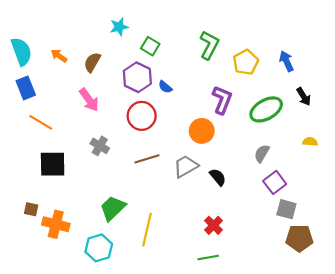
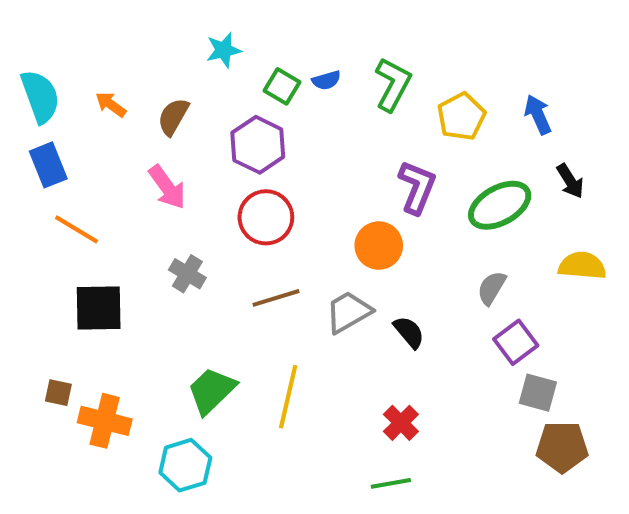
blue semicircle: (165, 87) -> (326, 80), moved, turned -56
yellow semicircle: (310, 142) -> (582, 266), size x1.6
yellow line: (147, 230) -> (288, 397), moved

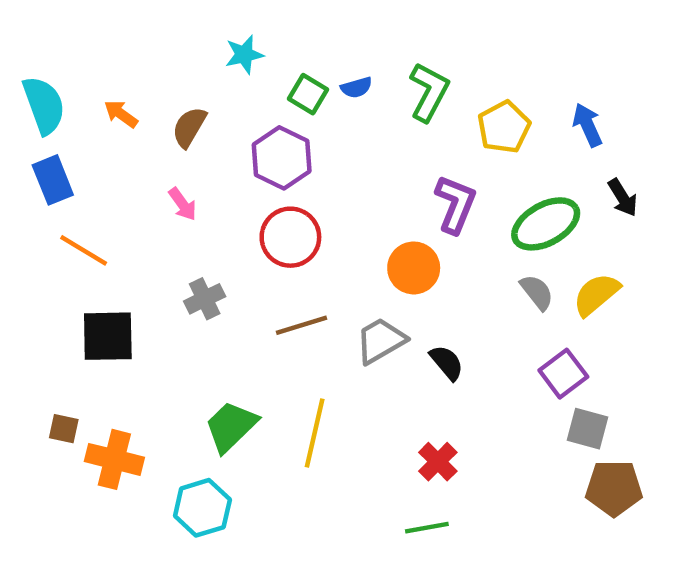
pink arrow: (167, 187) -> (183, 204), size x0.7
yellow semicircle: (582, 266) -> (596, 294), moved, turned -45
gray cross: (187, 274) -> (205, 299), turned 33
gray semicircle: (492, 288) -> (537, 292), moved, turned 111

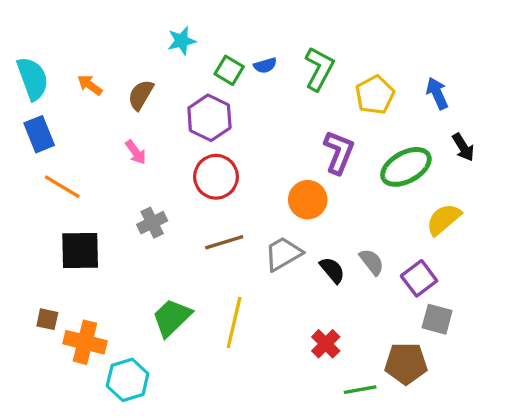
gray semicircle: (537, 292) -> (372, 262), moved
brown pentagon: (614, 488) -> (406, 363), moved
cyan hexagon: (202, 508) -> (128, 380), moved
green line: (427, 528) -> (360, 390), moved

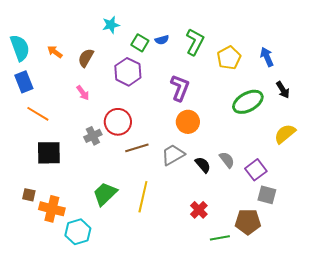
purple L-shape: (339, 152) -> (180, 88), moved
red circle: (216, 177) -> (118, 122), moved
yellow semicircle: (444, 219) -> (285, 134), moved

